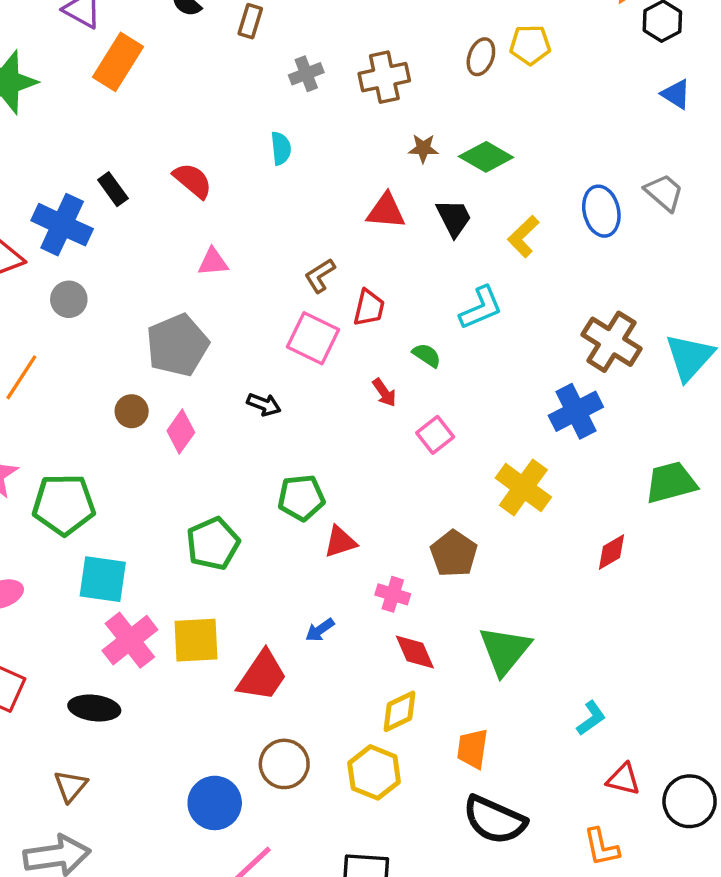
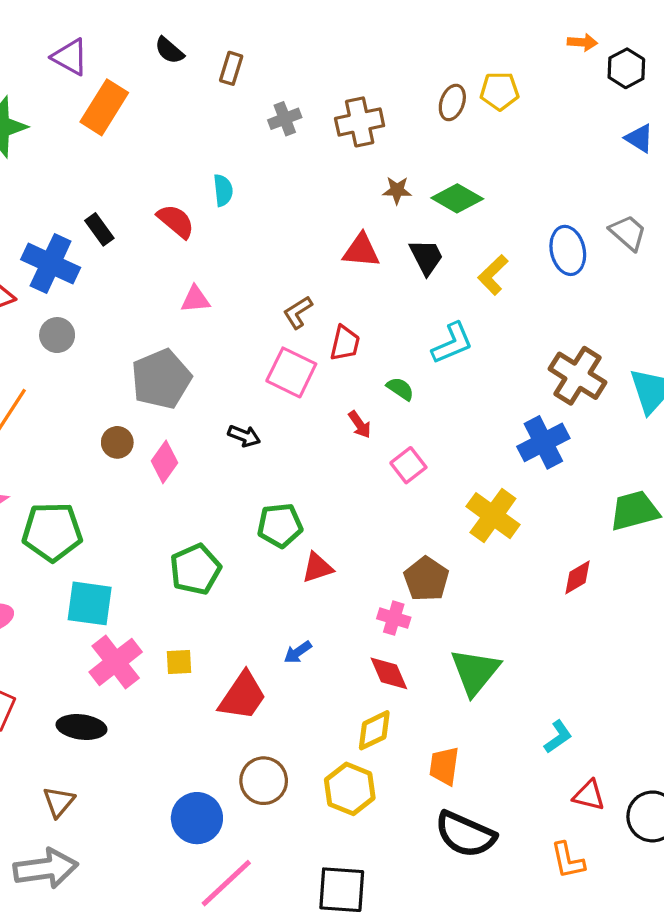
cyan semicircle: (281, 148) -> (223, 190), moved
pink cross: (393, 594) -> (394, 618), moved
yellow square: (196, 640) -> (179, 662), size x0.6

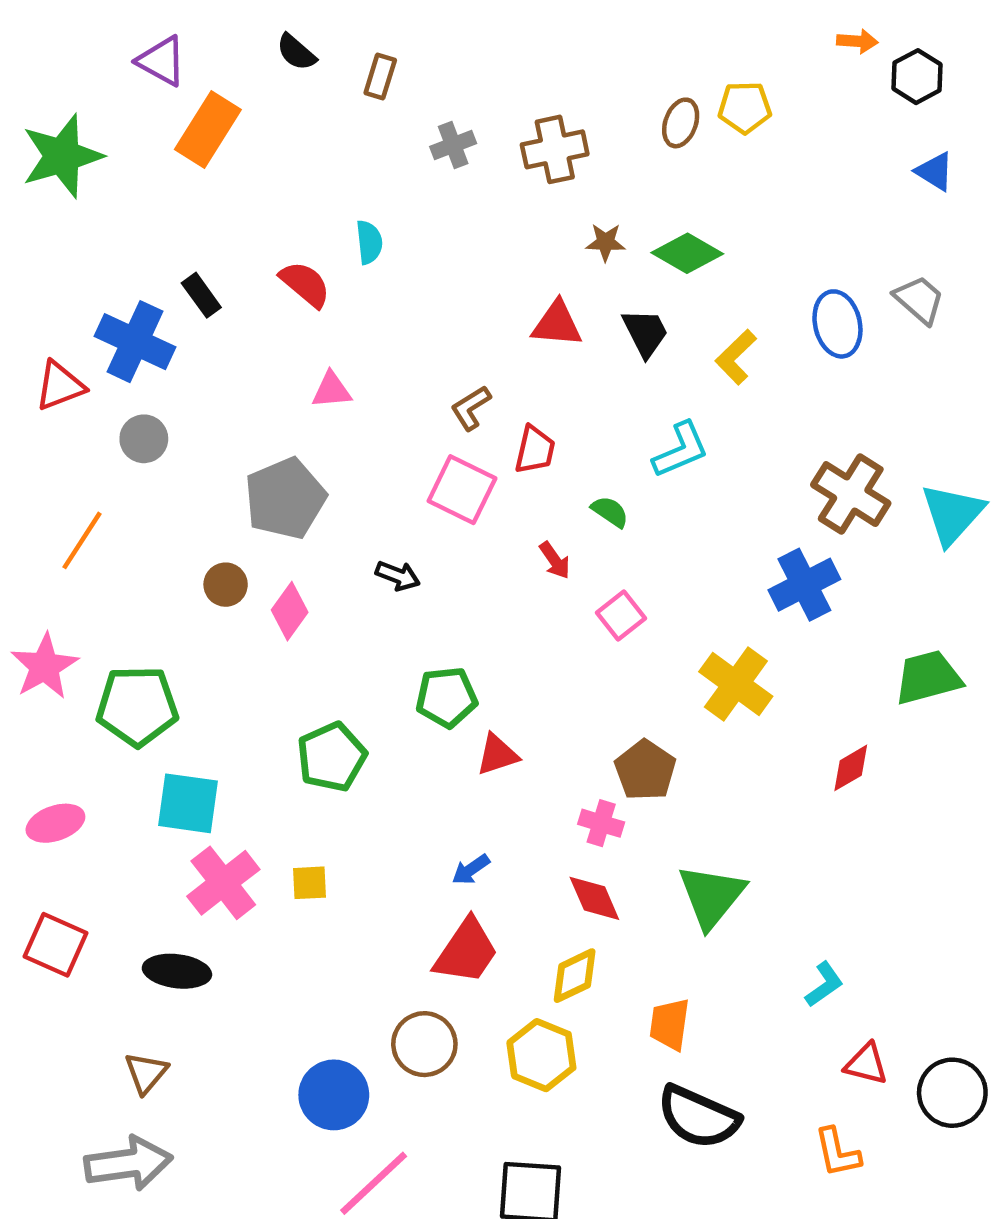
red trapezoid: (242, 696) -> (466, 951), moved

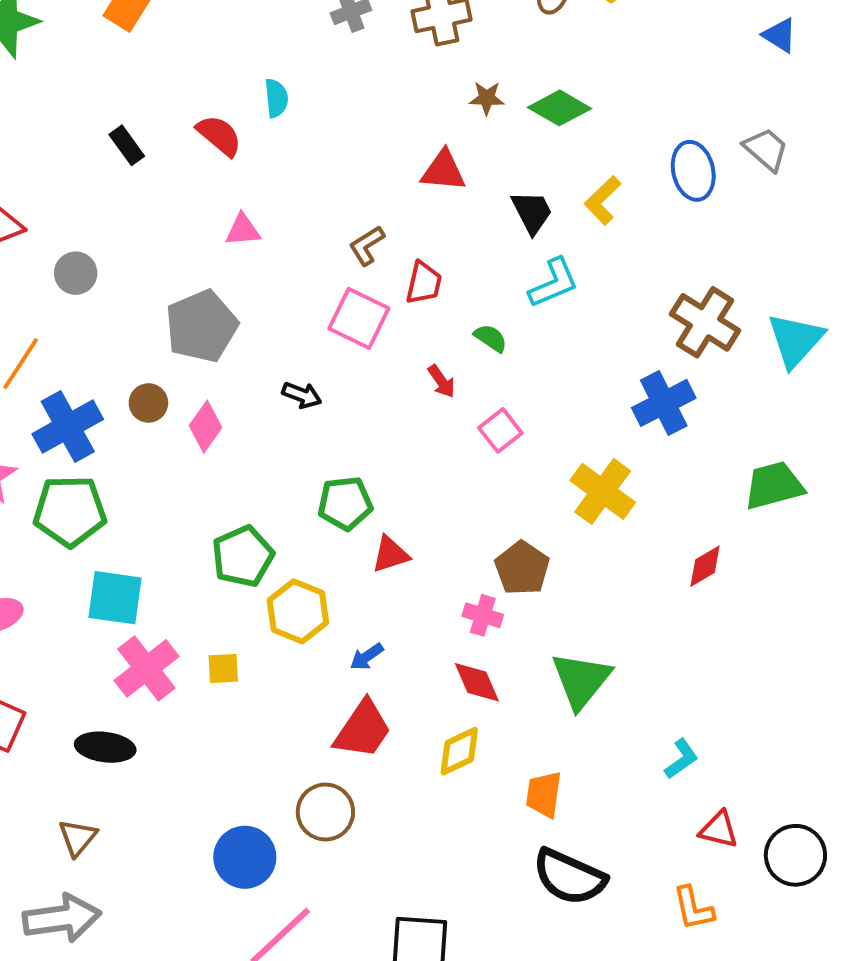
black trapezoid: (645, 333) -> (532, 212), moved
blue cross: (135, 342) -> (68, 427), moved, turned 36
yellow hexagon: (541, 1055) -> (298, 611), moved

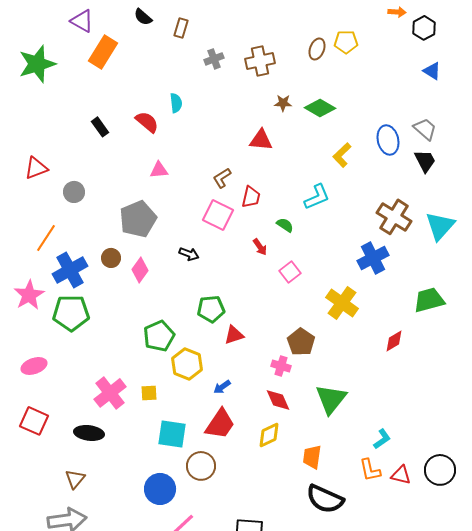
black trapezoid: (532, 212) -> (425, 161), moved
cyan square: (115, 598) -> (172, 434), moved
black circle: (795, 855) -> (440, 470), moved
orange L-shape: (693, 908) -> (370, 470), moved

